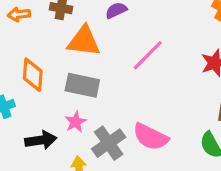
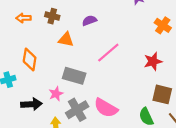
orange triangle: (84, 41) -> (66, 40), size x0.7
gray rectangle: (82, 85) -> (74, 76), moved

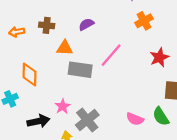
orange cross: (163, 25) -> (144, 21), moved, turned 35
gray rectangle: (74, 76) -> (80, 70), moved
pink semicircle: (106, 108) -> (135, 119), moved, size x0.7

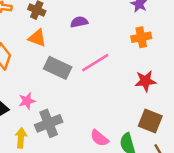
orange triangle: (65, 48) -> (37, 38), moved

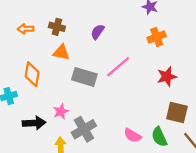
purple semicircle: (79, 22) -> (98, 32), turned -35

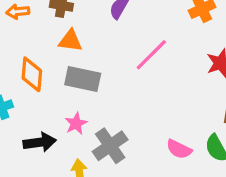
gray rectangle: (84, 77) -> (83, 79), moved

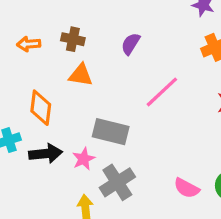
gray rectangle: (83, 79) -> (111, 132), moved
black arrow: (40, 142) -> (46, 154), moved

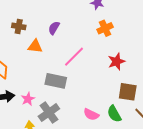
orange triangle: (81, 75) -> (35, 46), moved
gray rectangle: (111, 132) -> (56, 81), moved

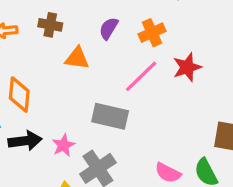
orange cross: (105, 28) -> (152, 33), moved
red star: (116, 62) -> (187, 67), moved

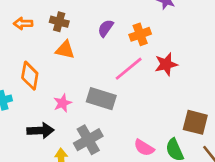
orange triangle: (77, 58) -> (65, 50), moved
black arrow: (25, 141) -> (40, 131), moved
pink star: (63, 145) -> (62, 103), moved

